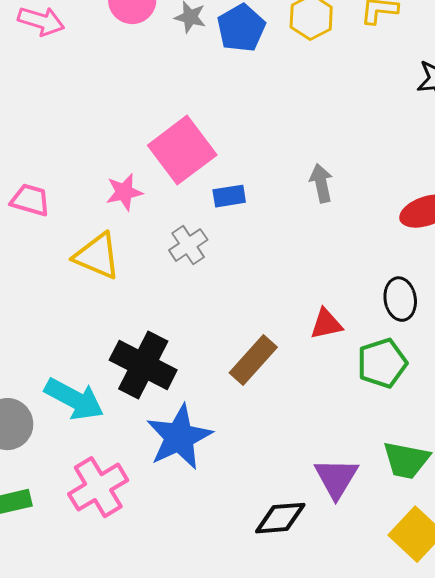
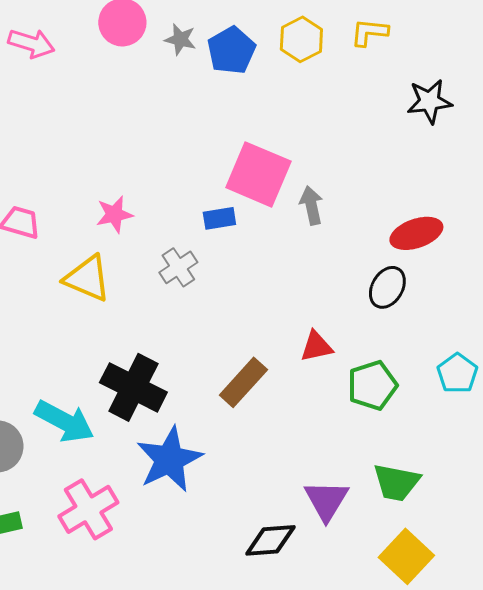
pink square: (182, 150) -> (258, 174), moved, turned -30
black ellipse: (400, 299) -> (387, 287), moved, turned 39

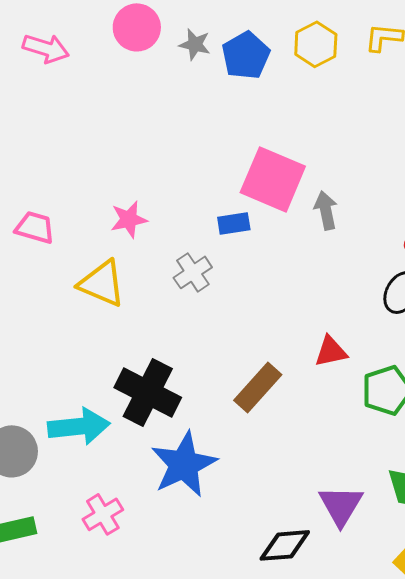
cyan arrow: (64, 421) -> (79, 426), turned -34
pink cross: (88, 509) -> (103, 514), size x0.7

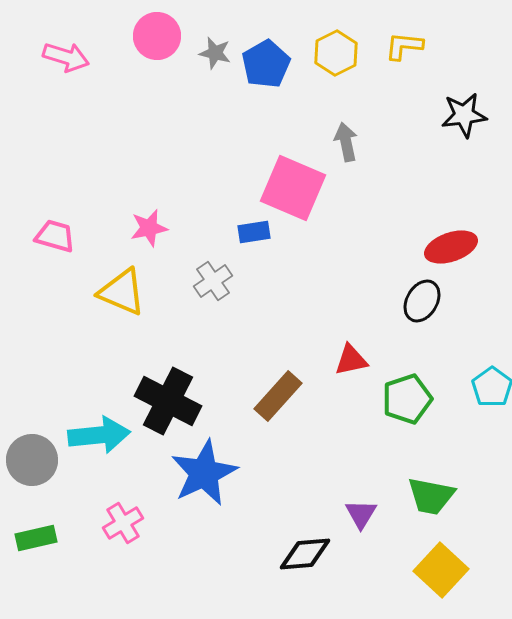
gray arrow: (326, 210) -> (346, 142), moved
purple triangle: (341, 505) -> (361, 514), size x0.7

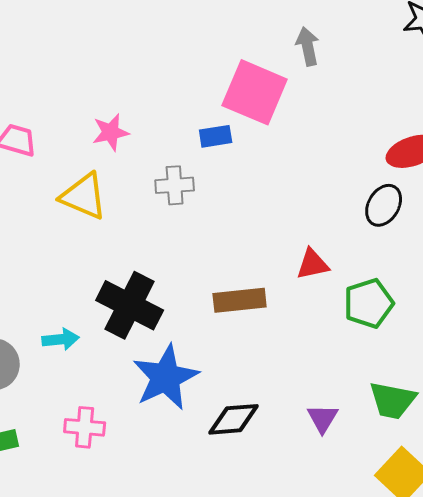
gray cross: (213, 281) -> (175, 185), turned 30
brown rectangle: (278, 396) -> (240, 300), turned 42
cyan arrow: (99, 435) -> (61, 339), size x0.6
pink cross: (123, 523) -> (85, 427), turned 36
black diamond: (305, 554) -> (234, 419), moved

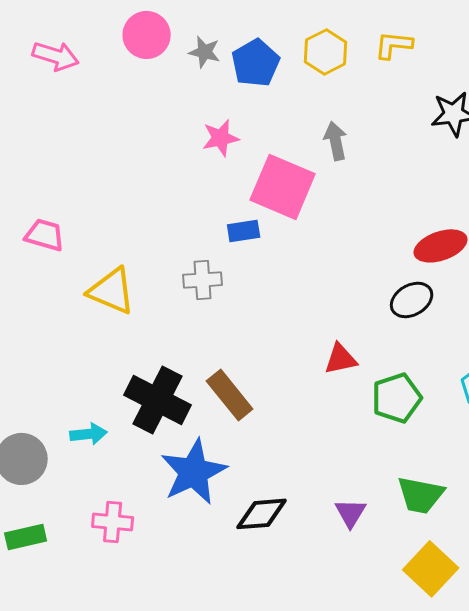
pink star: (111, 132) -> (221, 138), moved
black ellipse: (384, 205) -> (412, 300), turned 30
brown rectangle: (240, 300) -> (230, 395), moved, turned 57

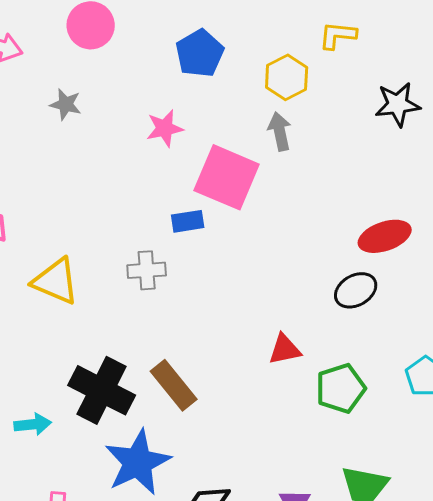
gray star: (205, 52) -> (66, 104), moved
yellow hexagon: (326, 52) -> (287, 77), moved

